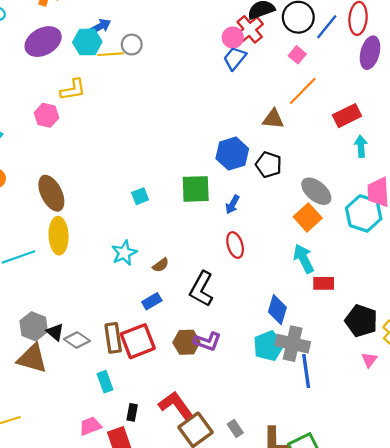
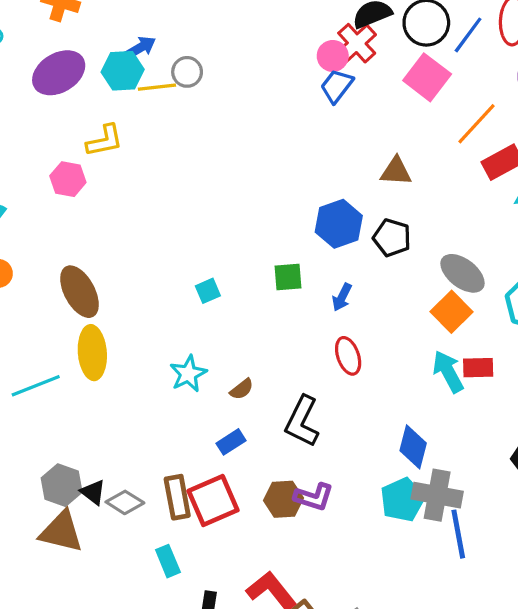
pink square: (297, 55) -> (427, 77), size x1.8
orange line: (303, 91) -> (477, 124), moved
green square: (196, 189) -> (288, 277), size x0.7
red rectangle: (324, 283) -> (478, 368), moved

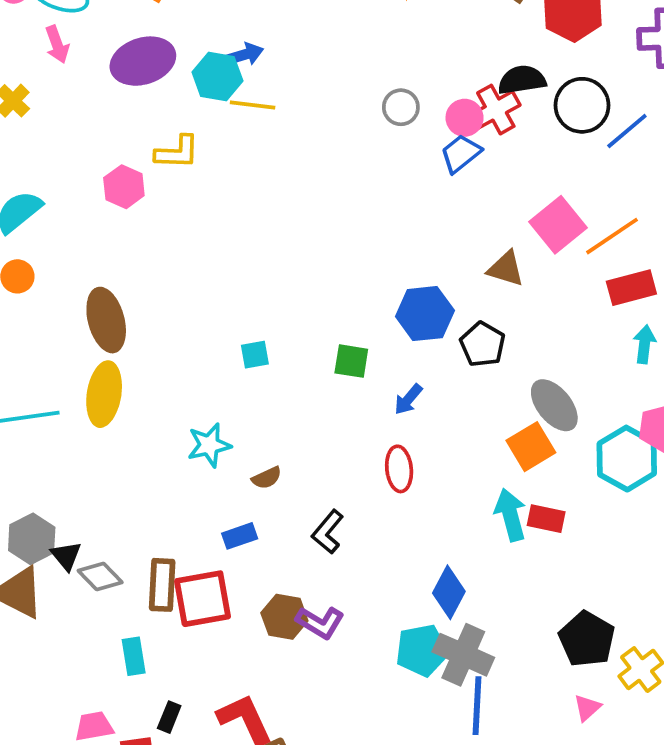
gray circle: (187, 72) -> (401, 107), moved
pink square: (427, 77) -> (558, 225), moved
black L-shape: (302, 421) -> (328, 532), size x0.7

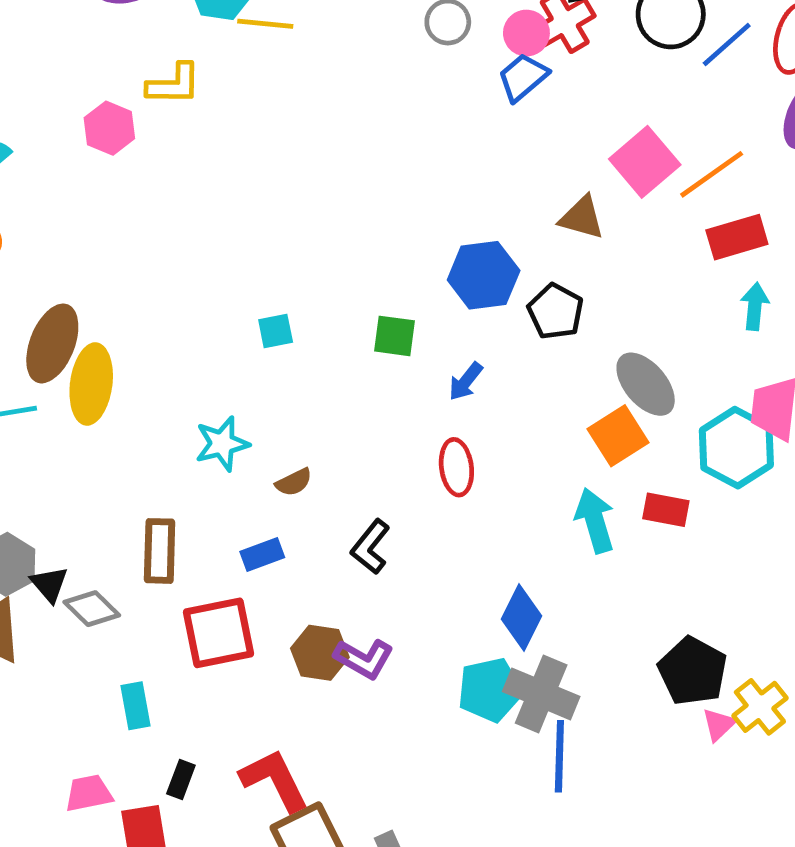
brown ellipse: (106, 320) -> (52, 343), moved, turned 38
red rectangle: (546, 519) -> (666, 510), moved
brown rectangle: (162, 585) -> (160, 551), moved
pink triangle: (587, 708) -> (719, 725), moved

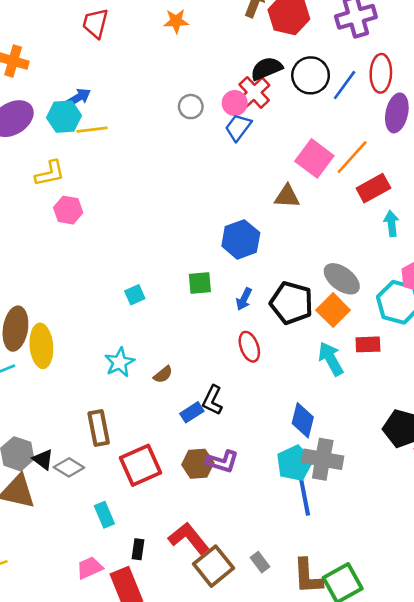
pink hexagon: (109, 128) -> (68, 210), moved
black pentagon: (556, 311) -> (292, 303), moved, size x1.4
blue rectangle: (262, 555) -> (192, 412), moved
blue line: (559, 756) -> (304, 496), moved

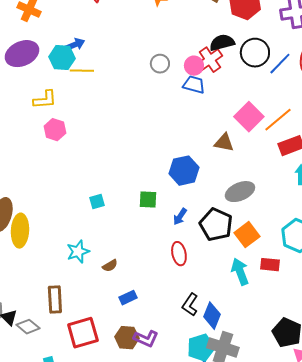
blue trapezoid: (238, 127) -> (194, 85), turned 60
gray ellipse: (342, 279) -> (240, 192), moved, turned -68
black L-shape: (212, 400) -> (190, 305), moved

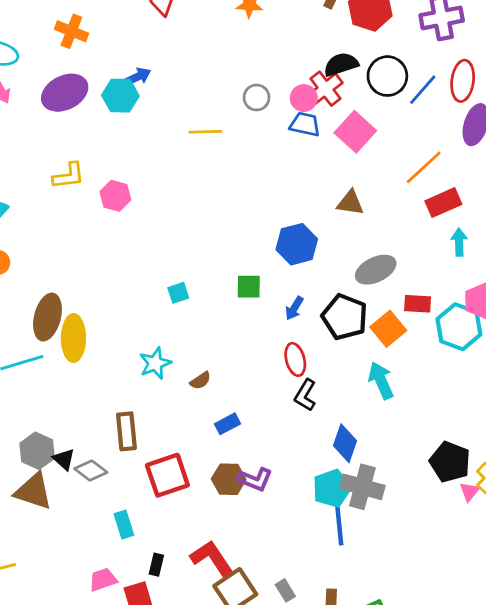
yellow line: (82, 71) -> (205, 132), moved
yellow L-shape: (45, 100) -> (69, 176), moved
pink square: (249, 117) -> (355, 132), moved
red rectangle: (270, 265) -> (418, 304), moved
black L-shape: (190, 305) -> (305, 395), moved

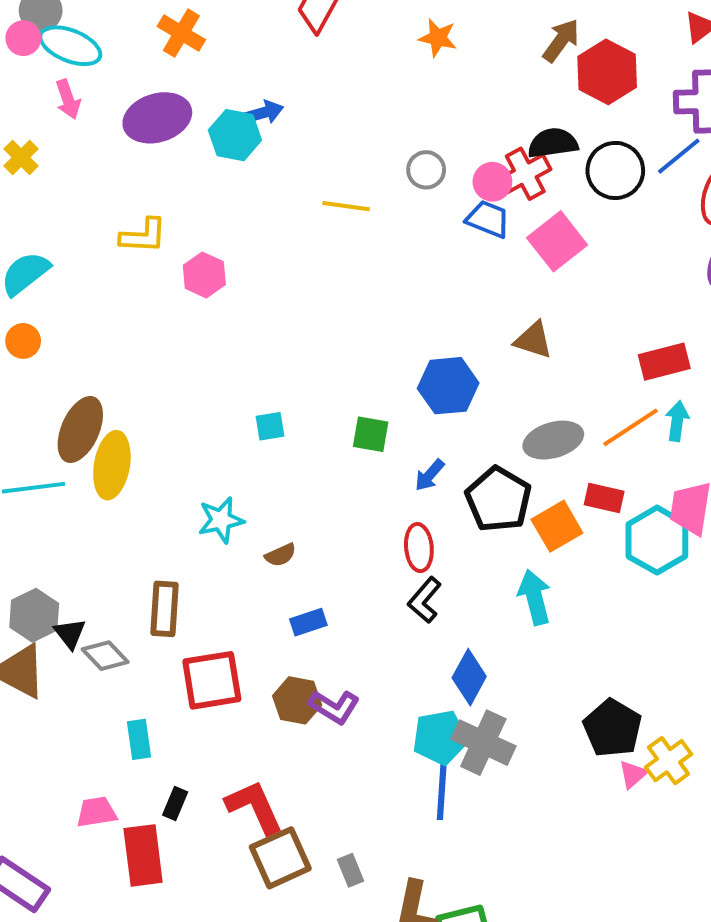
blue line: (423, 90) -> (679, 156), moved
orange line: (424, 167) -> (631, 427), moved

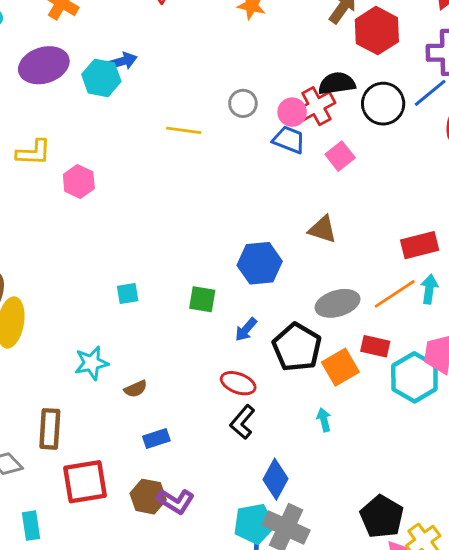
pink square: (557, 241) -> (340, 156), size x0.7
red ellipse: (419, 548) -> (238, 383), turned -64
cyan arrow: (535, 597) -> (324, 420), size x0.6

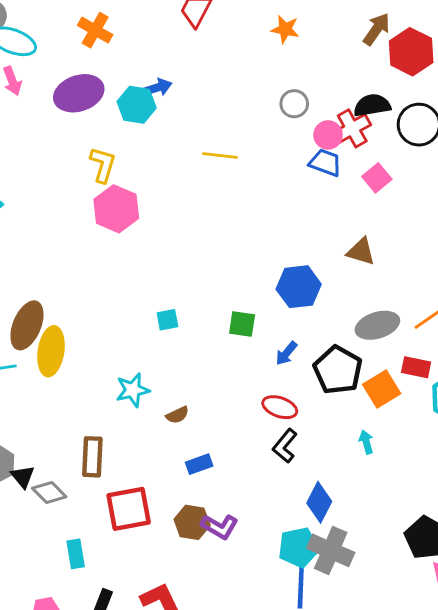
gray circle: (243, 103) -> (294, 104), moved
yellow L-shape: (34, 153) -> (103, 165), moved, turned -75
pink hexagon: (79, 181) -> (116, 209), size x1.4

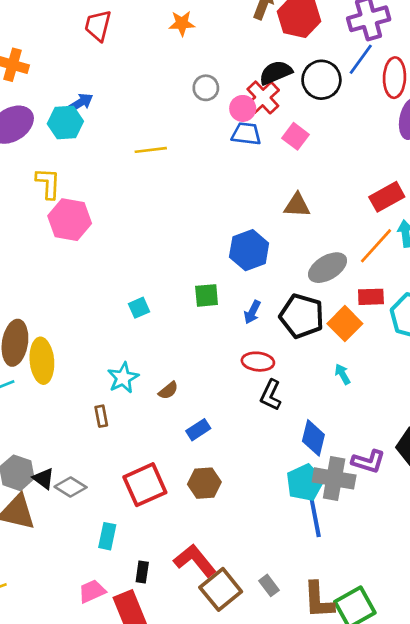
brown rectangle: (92, 457) -> (101, 416), moved, size x0.6
purple L-shape: (220, 527) -> (368, 461), moved
cyan rectangle: (76, 554) -> (107, 536), turned 35

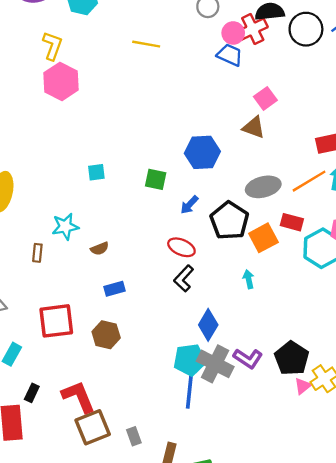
pink square: (295, 136) -> (265, 98), moved

